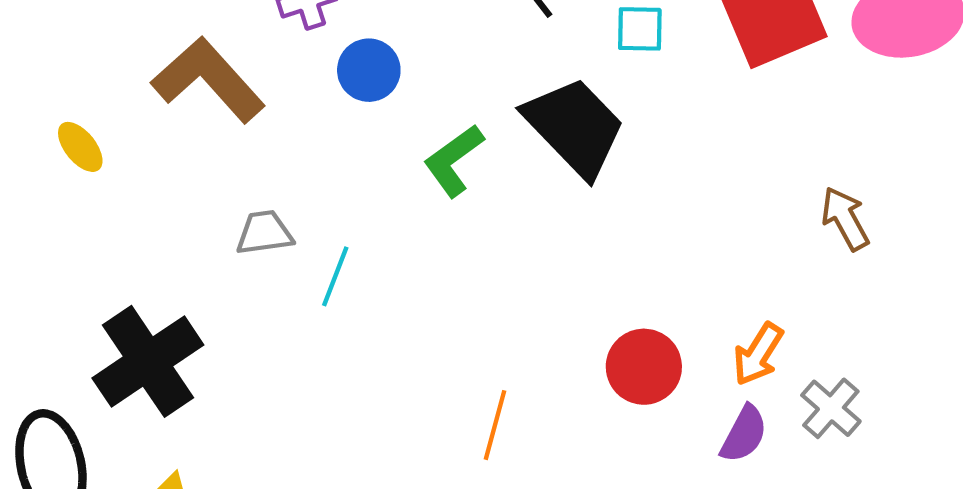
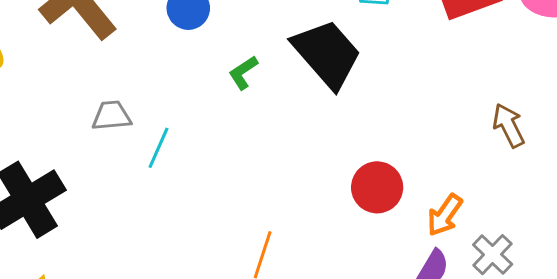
green L-shape: (454, 160) -> (243, 73), size x0.7
red circle: (644, 367) -> (377, 187), moved

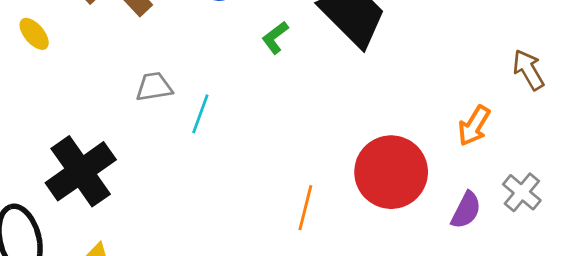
red circle: (377, 187) -> (391, 172), moved, size x1.5
orange arrow: (445, 215) -> (474, 126), moved

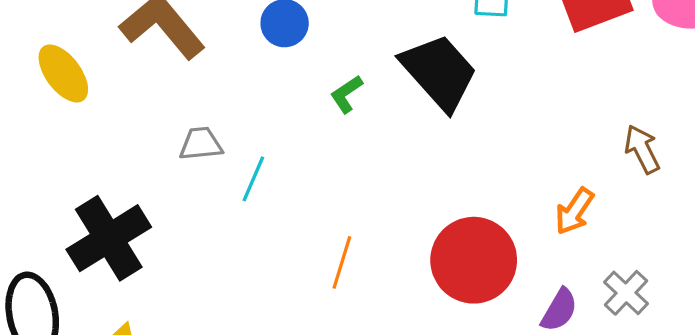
yellow ellipse: (34, 34) -> (63, 73), size x1.5
orange line: (305, 208) -> (342, 262), moved

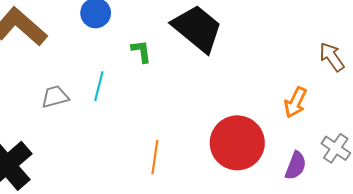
green L-shape: (346, 94) -> (141, 51), turned 125
cyan line: (253, 179) -> (99, 86), moved

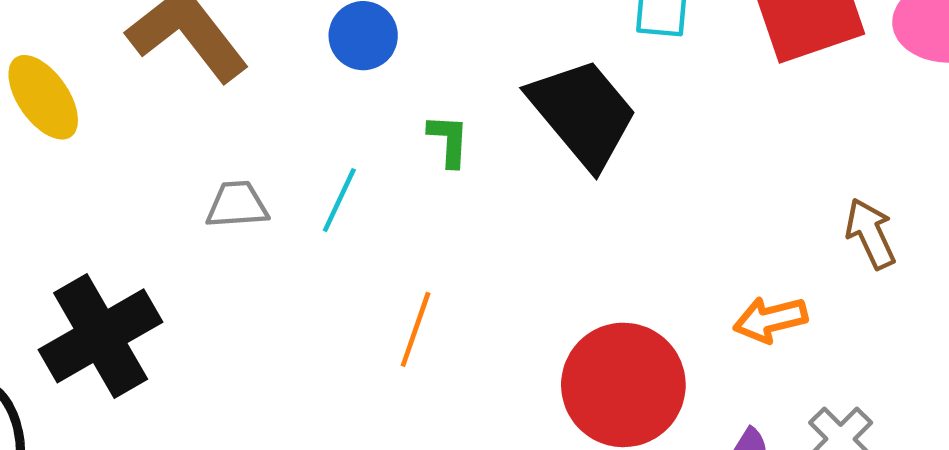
orange arrow: (295, 102) -> (770, 319), turned 40
orange line: (155, 157) -> (416, 329), moved

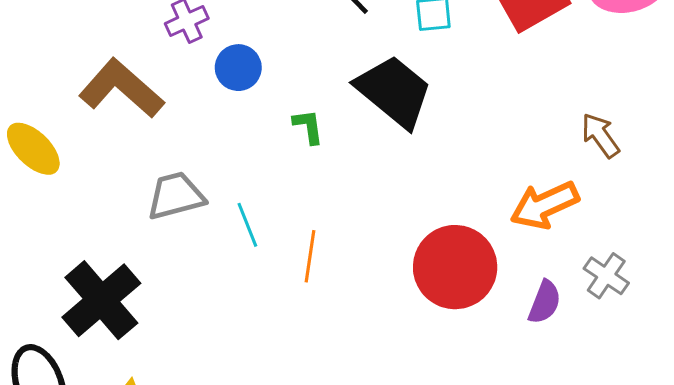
cyan line: (339, 200) -> (247, 225), moved, turned -36
gray trapezoid: (237, 205) -> (176, 196), size x1.4
orange arrow: (770, 319) -> (545, 205), size x1.4

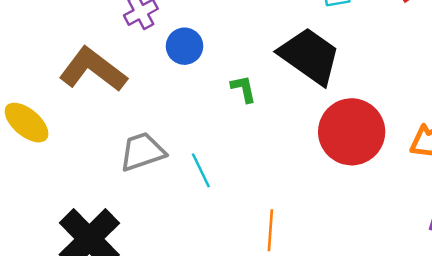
orange line: (310, 256) -> (270, 230), moved
red circle: (455, 267) -> (352, 132), moved

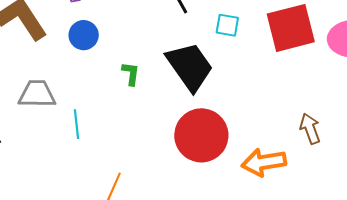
blue circle: (185, 46) -> (84, 35), moved

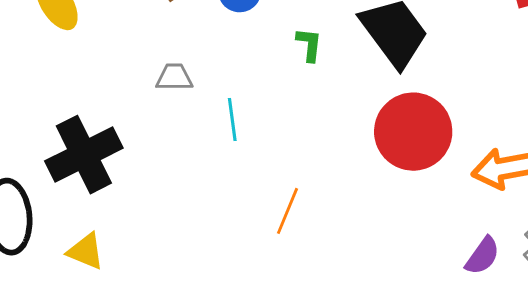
gray trapezoid: (37, 94) -> (174, 77), size x0.7

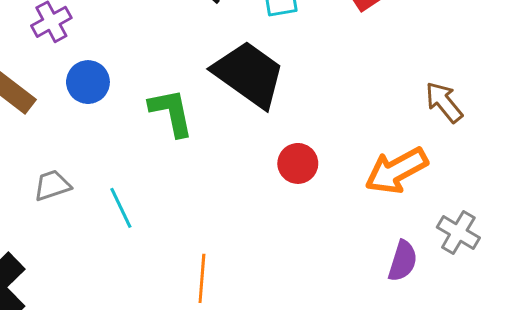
green L-shape: (309, 45) -> (171, 112), size x1.5
red circle: (413, 132) -> (298, 163), size x0.5

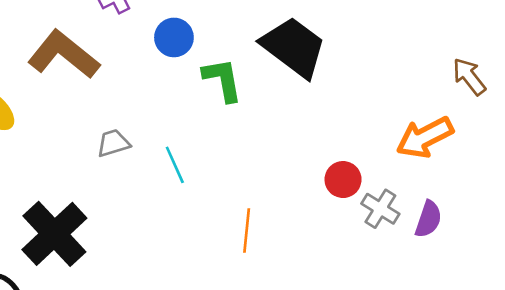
blue circle: (88, 82) -> (174, 37), moved
red circle: (298, 163) -> (343, 180), moved
gray cross: (458, 232) -> (380, 209), moved

